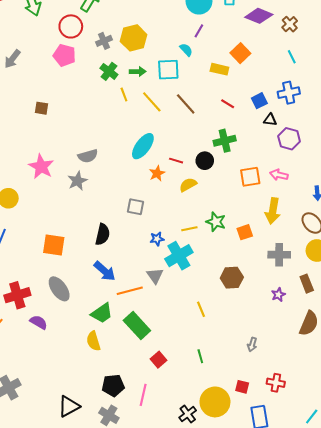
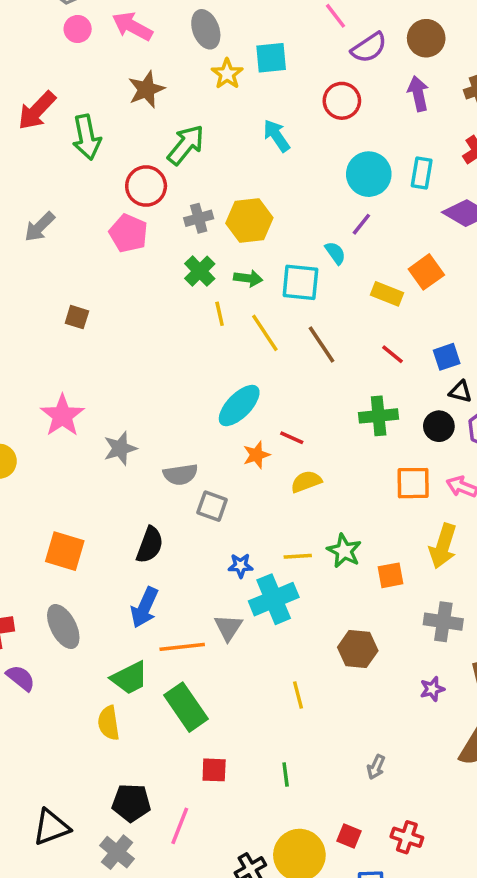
gray semicircle: (88, 156) -> (180, 474), moved
black circle: (205, 161) -> (439, 426), moved
blue arrow: (105, 271) -> (144, 608), turned 65
red square: (158, 360) -> (214, 770), turned 35

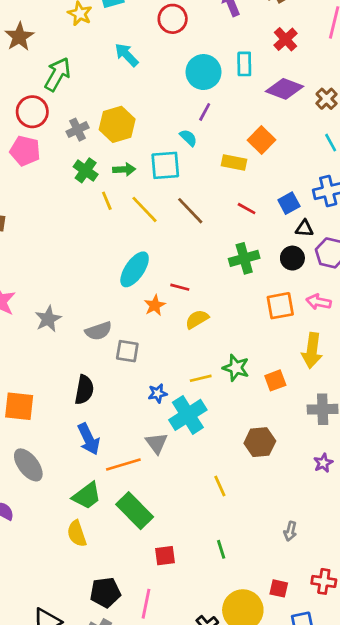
blue arrow: (144, 608) -> (89, 439), turned -40

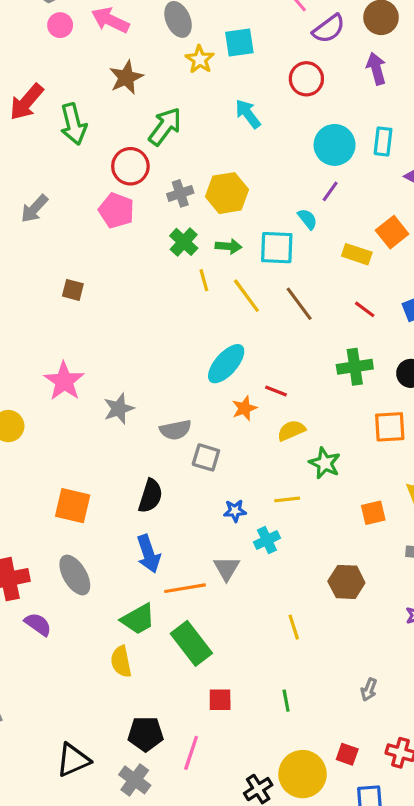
green star: (236, 368) -> (325, 463), moved
cyan cross: (188, 415) -> (267, 540), size x0.6

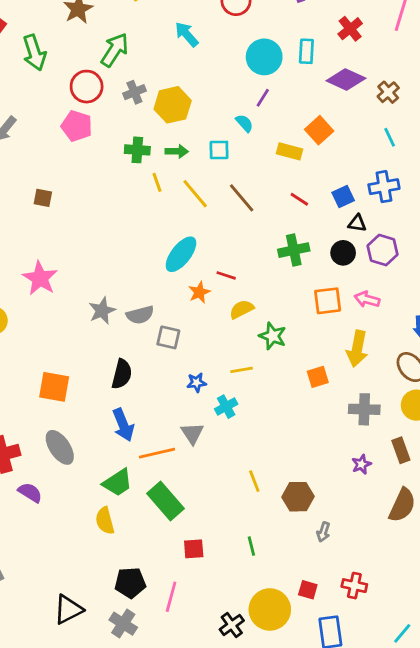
gray cross: (180, 193) -> (134, 92), moved
green cross: (184, 242) -> (137, 150), turned -35
cyan square: (277, 248) -> (219, 150), size x0.7
gray star: (119, 409) -> (102, 311), moved
brown hexagon: (346, 582) -> (298, 497), moved

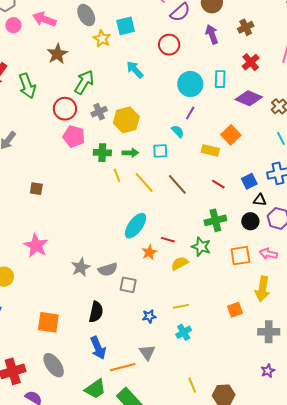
pink pentagon: (77, 126) -> (74, 136), moved
green star: (273, 336) -> (201, 247), moved
cyan cross: (226, 407) -> (184, 332), moved

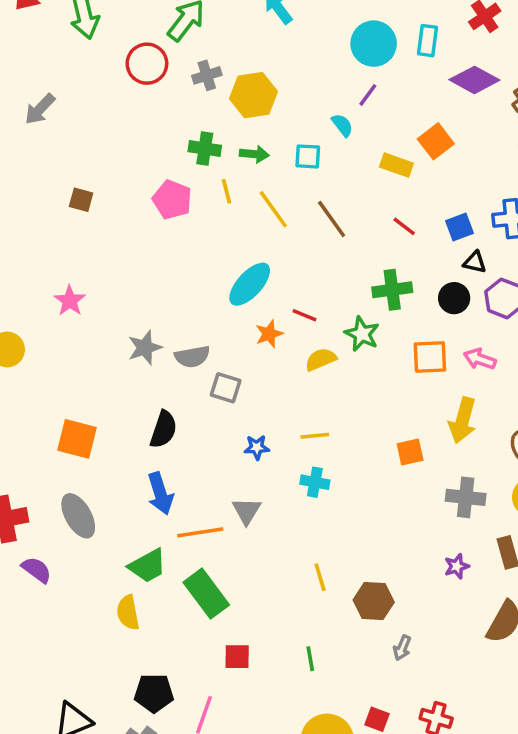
pink pentagon: (74, 136) -> (172, 200), moved
pink star: (36, 246) -> (70, 301), size x0.7
cyan cross: (184, 332) -> (315, 482), turned 35

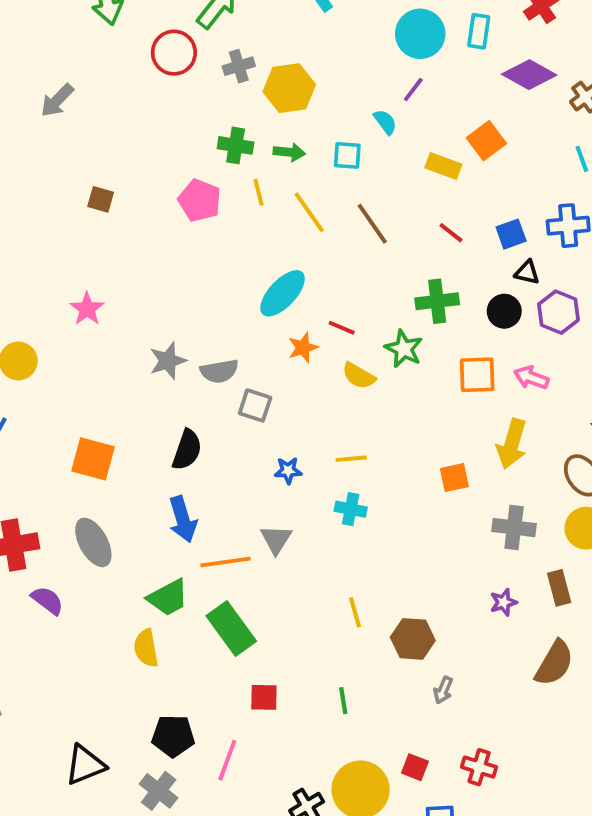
yellow semicircle: (321, 359) -> (359, 376), turned -128

